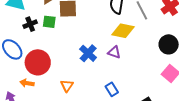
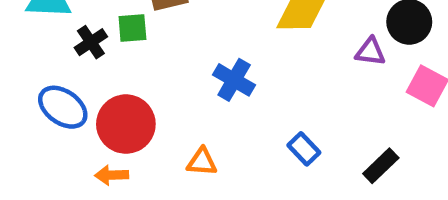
purple triangle: (114, 52) -> (370, 52), moved
orange triangle: (67, 86) -> (202, 162), turned -48

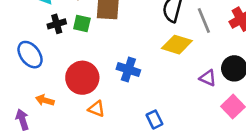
blue cross: (234, 80) -> (128, 70), turned -30
red circle: (126, 124) -> (82, 78), moved

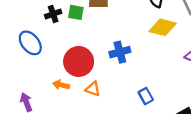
blue cross: (128, 70) -> (120, 52), turned -30
orange arrow: (45, 100) -> (61, 85), moved

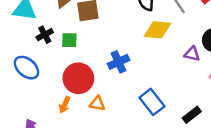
green square: (76, 12) -> (69, 40), moved
orange arrow: (61, 85) -> (65, 105), turned -70
blue rectangle: (146, 96) -> (152, 102), size x1.5

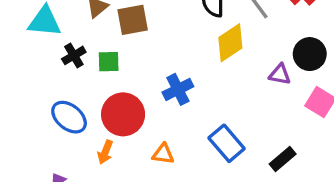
yellow diamond: (157, 30) -> (230, 43), turned -36
blue ellipse: (27, 68) -> (69, 117), moved
orange triangle: (97, 104) -> (163, 154), moved

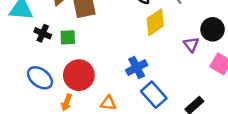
black cross: (74, 55) -> (43, 33), turned -35
purple triangle: (280, 74) -> (191, 44), turned 42
blue cross: (178, 89) -> (137, 68), moved

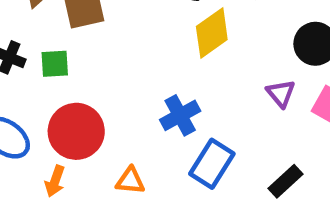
purple triangle: (191, 44) -> (281, 93), moved
blue rectangle: (154, 95) -> (212, 164), turned 75

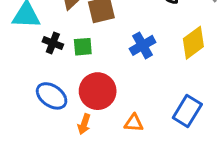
yellow diamond: (212, 33) -> (193, 43), moved
blue cross: (180, 115) -> (143, 45), moved

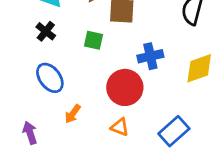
black cross: (53, 43) -> (46, 31), moved
red circle: (98, 91) -> (125, 87), moved

